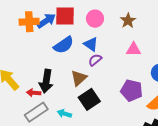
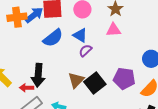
pink triangle: (134, 49) -> (113, 30), moved
brown triangle: (79, 78) -> (76, 80), moved
black square: (89, 99) -> (95, 83), moved

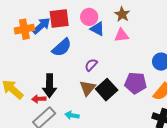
blue triangle: (80, 35) -> (97, 29), moved
purple semicircle: (85, 51) -> (91, 65), moved

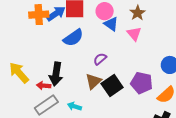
pink triangle: (122, 35) -> (134, 34), turned 49

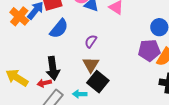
orange cross: (39, 15) -> (19, 16), turned -30
purple pentagon: (142, 83) -> (149, 50), moved
black square: (112, 85) -> (98, 82), moved

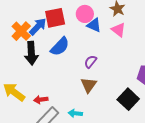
black arrow: (53, 68) -> (31, 53), moved
black square: (98, 82) -> (128, 99), moved

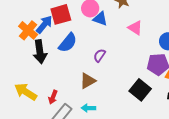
pink triangle: (119, 30) -> (135, 28), moved
brown triangle: (89, 85) -> (88, 81), moved, turned 30
red arrow: (41, 100) -> (53, 97), turned -56

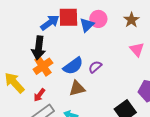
blue triangle: (100, 19) -> (87, 25), moved, turned 42
orange cross: (28, 30) -> (43, 66), moved
blue semicircle: (68, 43) -> (73, 66), moved

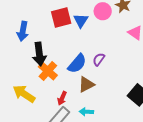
pink circle: (98, 19) -> (103, 11), moved
blue arrow: (50, 23) -> (23, 31), moved, turned 150
red arrow: (39, 95) -> (62, 98), moved

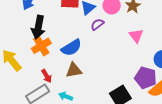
purple semicircle: (99, 59) -> (97, 24), moved
red arrow: (62, 98) -> (47, 76), turned -72

